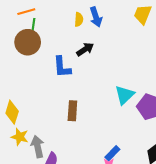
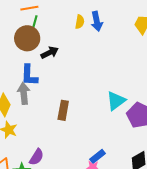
black arrow: (85, 49) -> (50, 53), moved
blue L-shape: (62, 67) -> (29, 75), moved
gray arrow: (38, 147) -> (24, 93), moved

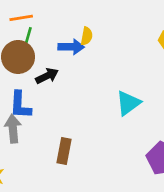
blue arrow: (97, 21) -> (71, 47), moved, turned -78
cyan triangle: (116, 101) -> (128, 103), moved

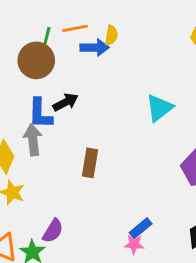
orange line: (21, 18) -> (75, 28), moved
black arrow: (47, 76) -> (66, 102), moved

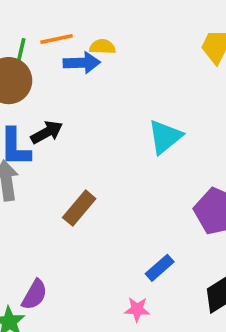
yellow semicircle: (111, 35) -> (102, 47), turned -96
brown rectangle: (90, 163) -> (79, 208), turned 32
blue rectangle: (141, 228) -> (160, 268), moved

